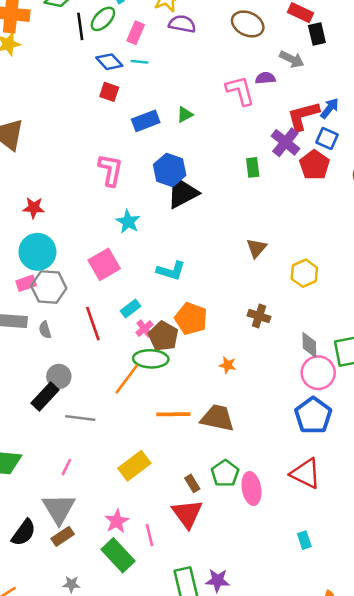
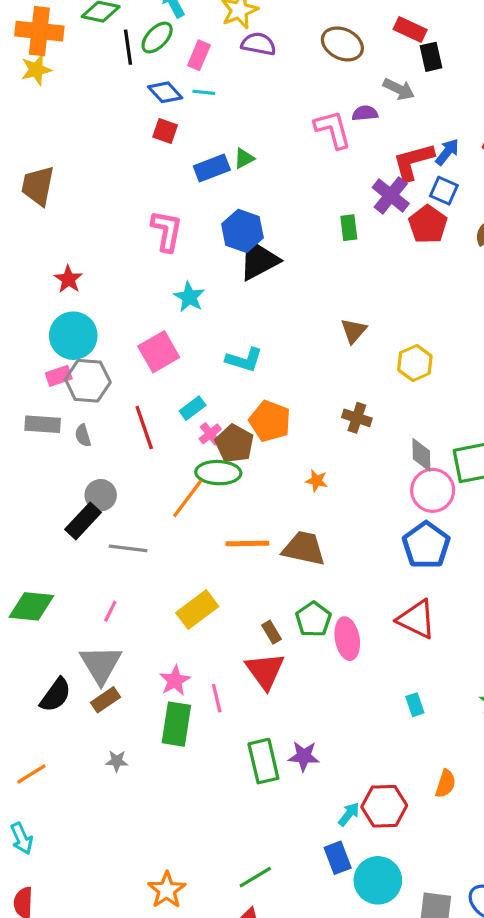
green triangle: (185, 115) -> (244, 158), moved
red star: (34, 208) -> (68, 279), turned 30
green rectangle: (118, 555) -> (176, 724), turned 52

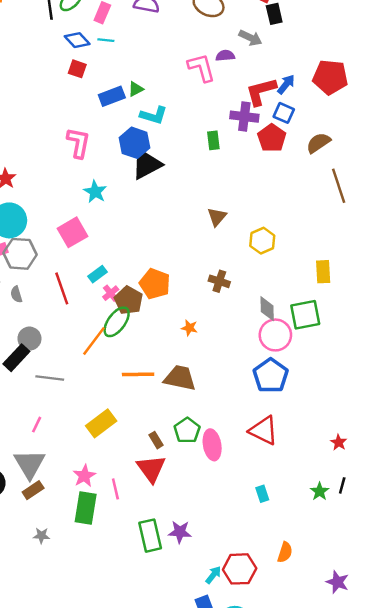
purple cross: (391, 195) -> (244, 117), turned -32
cyan L-shape: (244, 360) -> (154, 115), moved
green ellipse: (218, 473) -> (117, 322), turned -56

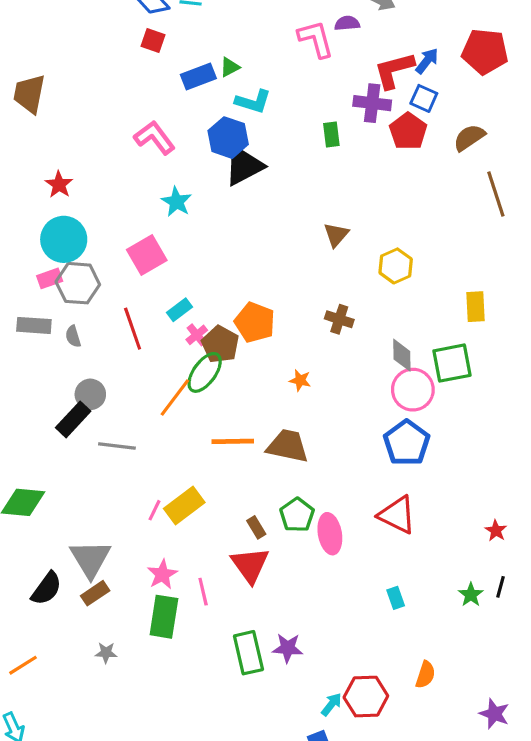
pink L-shape: (78, 143) -> (155, 138), turned -48
pink line: (37, 425) -> (155, 510), moved

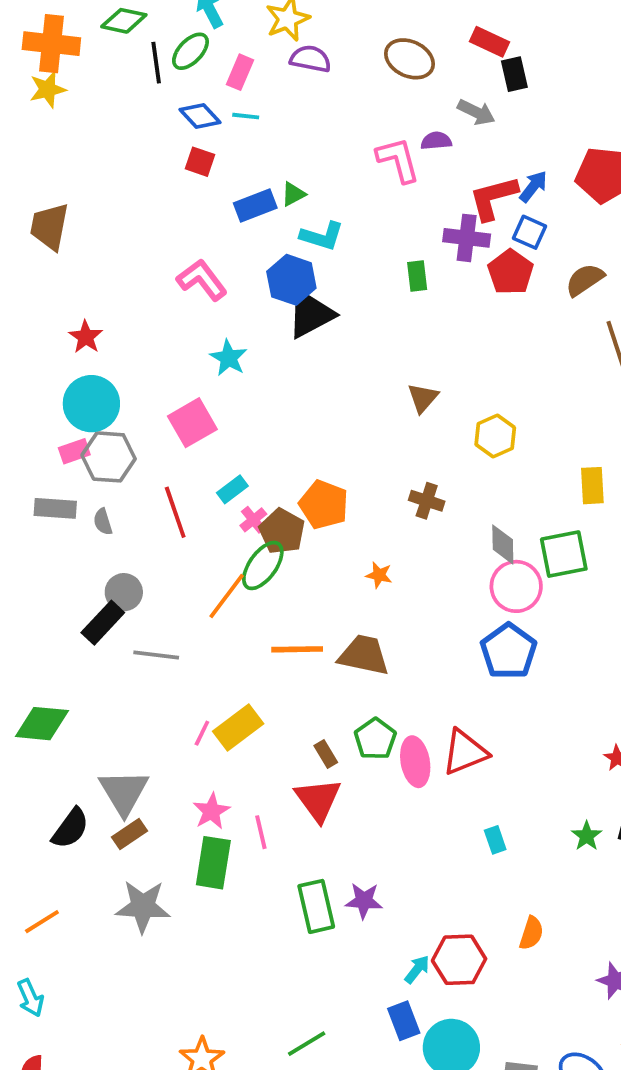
red triangle: (397, 515) -> (465, 752), moved, turned -48
gray star: (106, 653) -> (143, 906), size x2.0

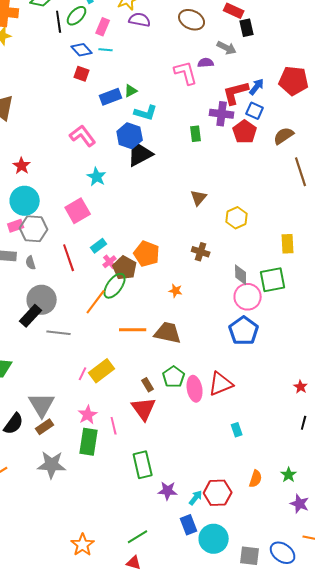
gray circle: (124, 592) -> (42, 300), size x1.5
green star: (587, 836) -> (289, 475), moved
purple star: (364, 901) -> (168, 491), moved

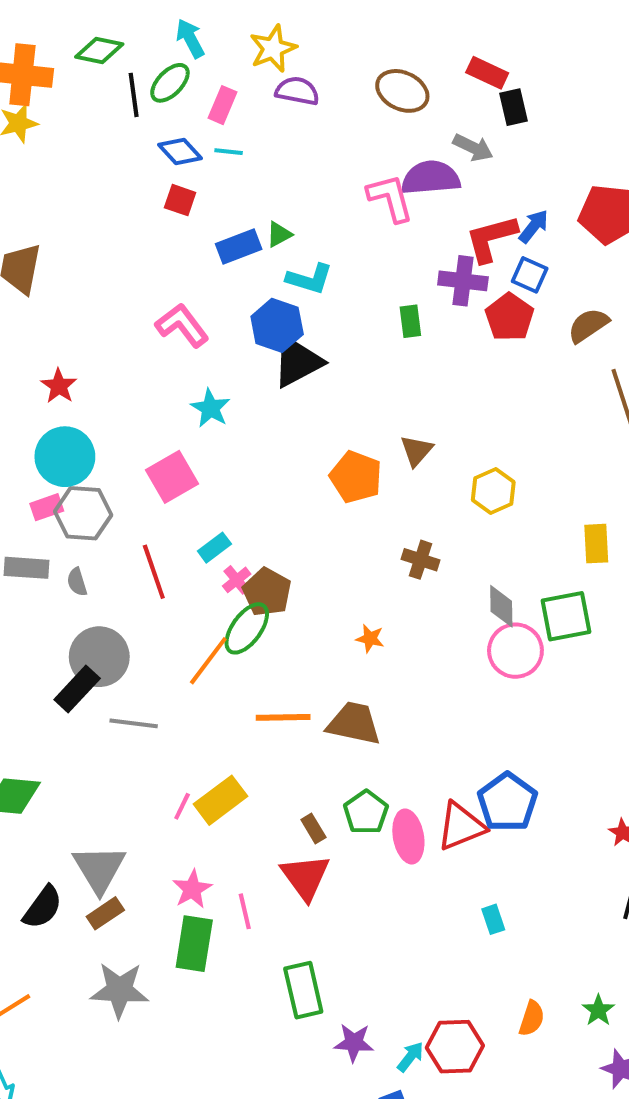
purple semicircle: (206, 63) -> (431, 178), size x1.8
orange pentagon: (147, 254) -> (356, 477), moved
blue pentagon: (244, 331) -> (507, 802), moved

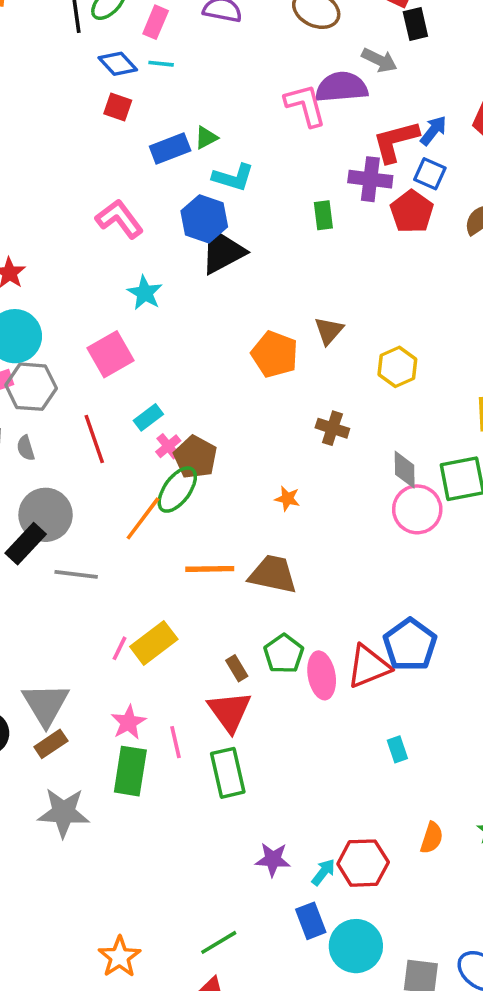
green rectangle: (303, 990) -> (228, 773), moved

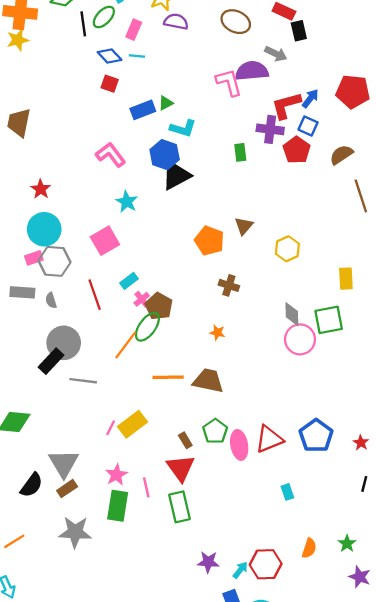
brown cross: (332, 428) -> (229, 285), moved
blue pentagon: (410, 645) -> (316, 436), moved

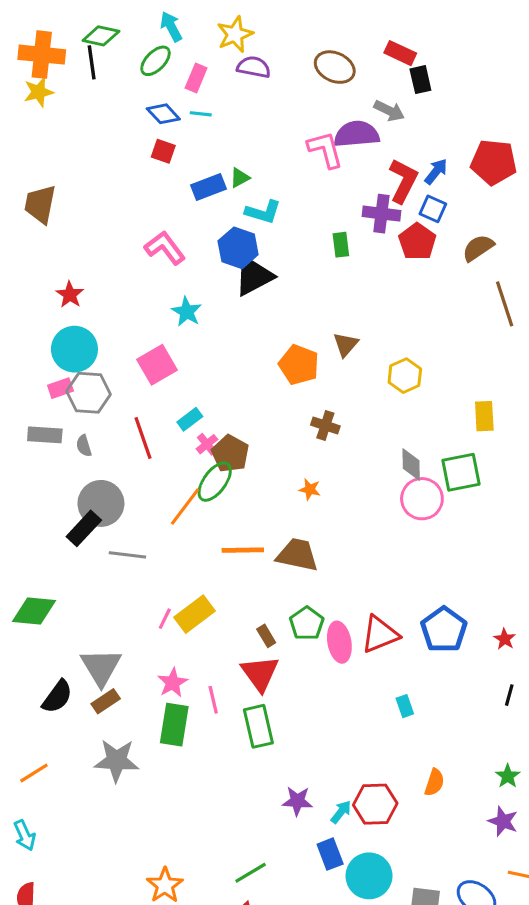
black line: (83, 24) -> (92, 62), moved
red L-shape: (286, 105) -> (403, 181), turned 132
green star: (347, 544) -> (508, 776), moved

